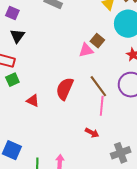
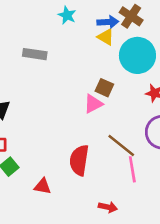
red arrow: (92, 133) -> (108, 207), moved

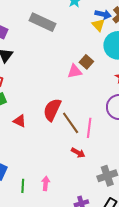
gray rectangle: (35, 54) -> (42, 22), size x1.4
brown line: (121, 145) -> (71, 123), moved
red arrow: (108, 207) -> (78, 153), moved

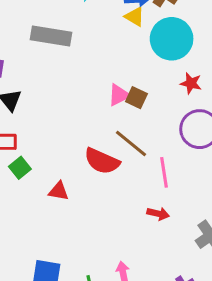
brown square: (86, 62) -> (136, 98), moved
red semicircle: (52, 110) -> (102, 161), turned -75
brown line: (71, 123) -> (131, 144), moved

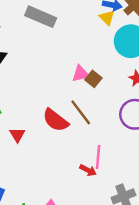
pink line: (164, 172) -> (98, 157), moved
red triangle: (59, 191) -> (17, 135), turned 35

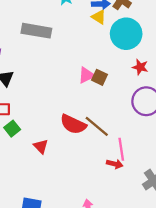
brown line: (81, 112) -> (97, 126), moved

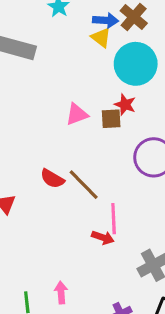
red star: (140, 67) -> (125, 105), moved
brown square: (99, 77) -> (111, 119), moved, turned -35
red semicircle: (73, 124) -> (52, 179), size x0.7

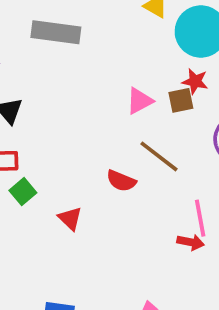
brown line: (84, 185) -> (159, 156), moved

